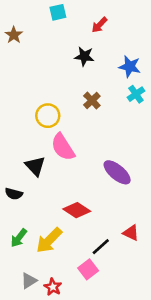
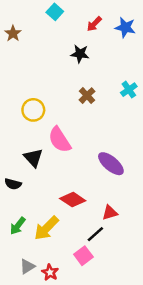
cyan square: (58, 12) -> (55, 12), turned -35
blue star: (130, 66) -> (125, 27), moved
yellow circle: (48, 116) -> (33, 110), moved
red triangle: (131, 233) -> (110, 213), moved, turned -42

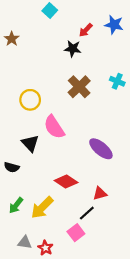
red arrow: (94, 24) -> (86, 30), moved
brown star: (13, 33) -> (12, 39), moved
cyan cross: (129, 90) -> (117, 81), turned -32
brown cross: (87, 96) -> (79, 87), size x1.5
gray triangle: (27, 266) -> (25, 242), turned 40

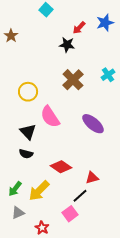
blue star: (114, 25) -> (105, 23), turned -30
cyan cross: (117, 81) -> (108, 75), turned 32
purple ellipse: (101, 149) -> (93, 124), moved
black semicircle: (12, 167) -> (26, 154), moved
gray triangle: (25, 242) -> (18, 213), moved, turned -32

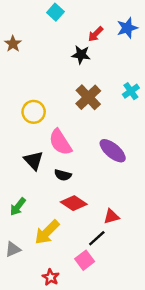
black semicircle: (26, 154) -> (63, 175), moved
green arrow: (15, 189) -> (18, 207), moved
gray triangle: (18, 213) -> (13, 249), moved

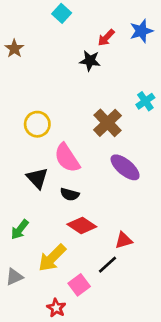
brown cross: (88, 97) -> (108, 123), moved
pink square: (85, 260) -> (79, 285), moved

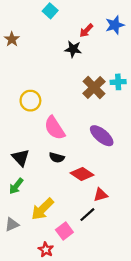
cyan cross: (145, 101) -> (118, 82), turned 32
brown cross: (108, 123) -> (94, 87), moved
black triangle: (37, 178) -> (21, 158), moved
red diamond: (82, 225) -> (82, 174), moved

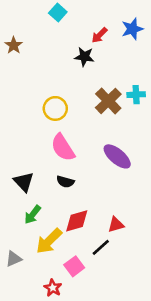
yellow circle: (30, 101) -> (55, 108), moved
red diamond: (82, 174) -> (77, 221), moved, turned -50
green arrow: (16, 186) -> (33, 215), moved

